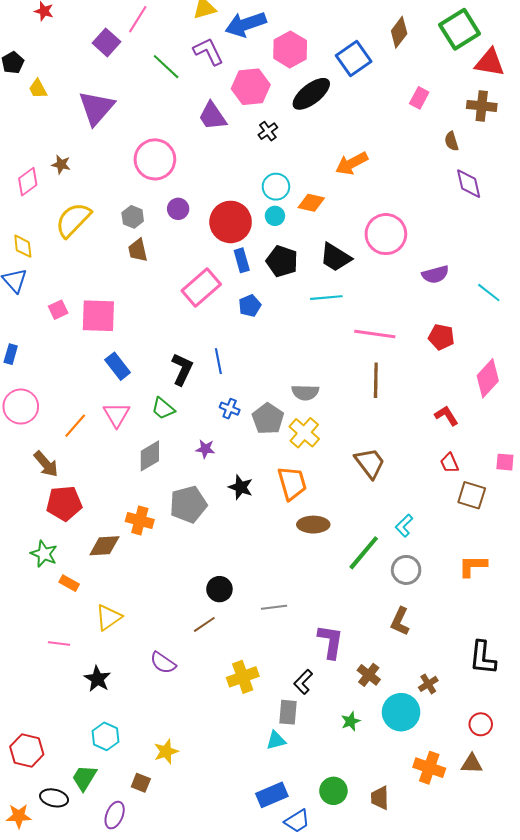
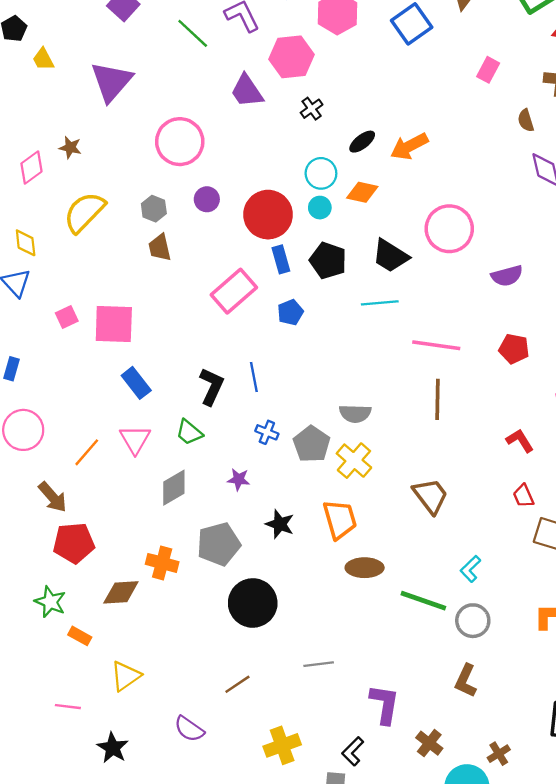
black ellipse: (311, 94) -> (362, 142), moved, size x0.6
green line: (364, 553) -> (423, 601), turned 69
black circle: (219, 589) -> (253, 603), moved, size x1.6

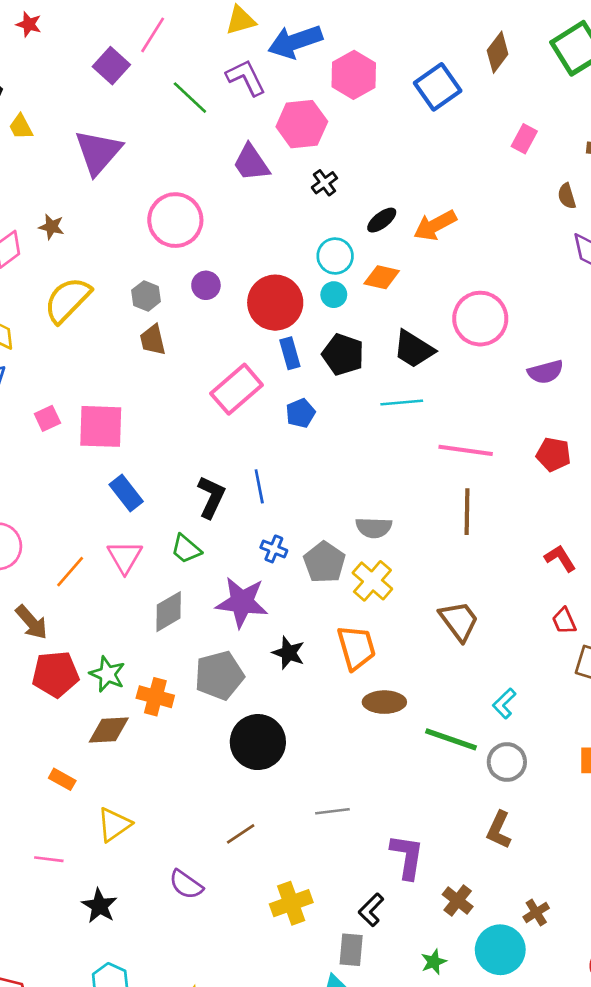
purple star: (239, 479) -> (242, 602), size x2.0
green star: (50, 602) -> (107, 674), moved

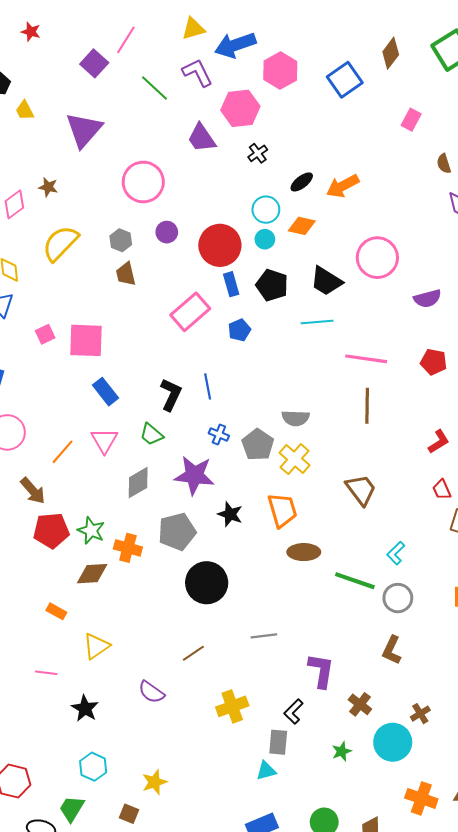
red L-shape: (560, 558) -> (439, 442), turned 90

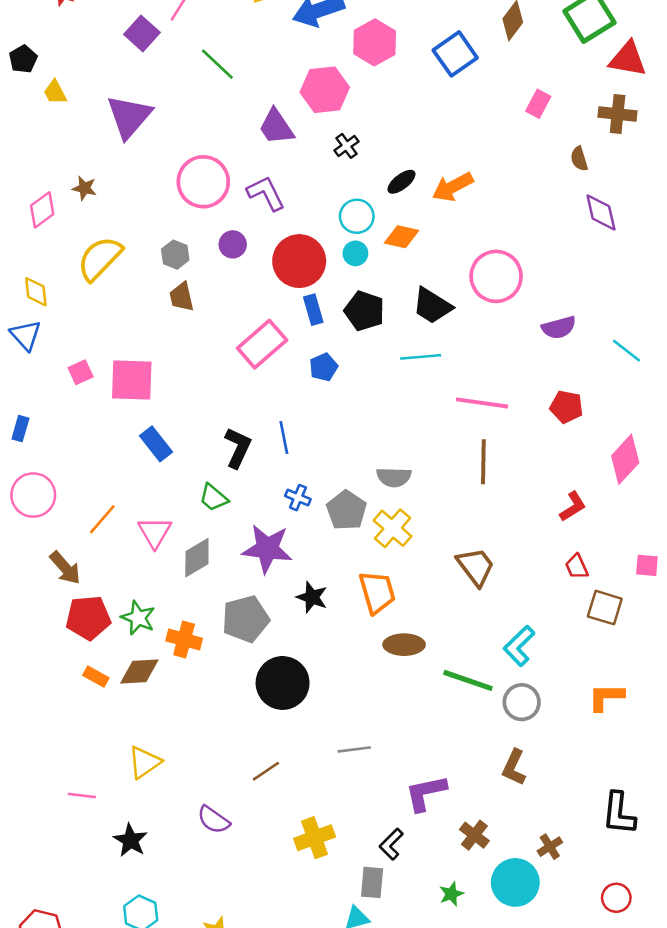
purple L-shape: (197, 73) -> (266, 193), moved
pink triangle: (104, 441) -> (155, 532), moved
cyan L-shape: (396, 553) -> (519, 646), size x1.4
orange rectangle: (56, 611) -> (96, 677), moved
purple L-shape: (321, 671) -> (426, 793), turned -111

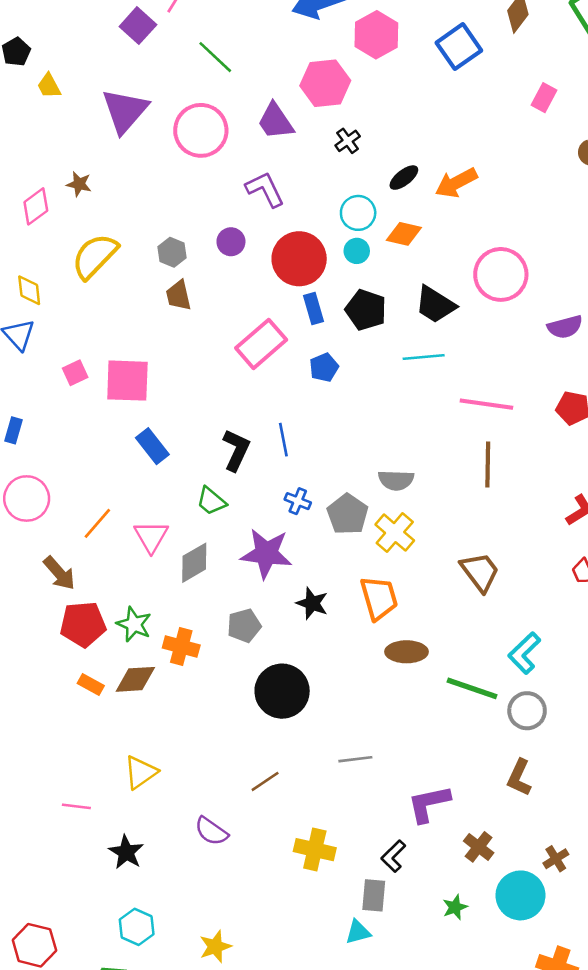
pink circle: (203, 182) -> (201, 130), moved
gray pentagon: (245, 619) -> (244, 626), size x0.7
yellow cross: (315, 838) -> (315, 850), turned 33

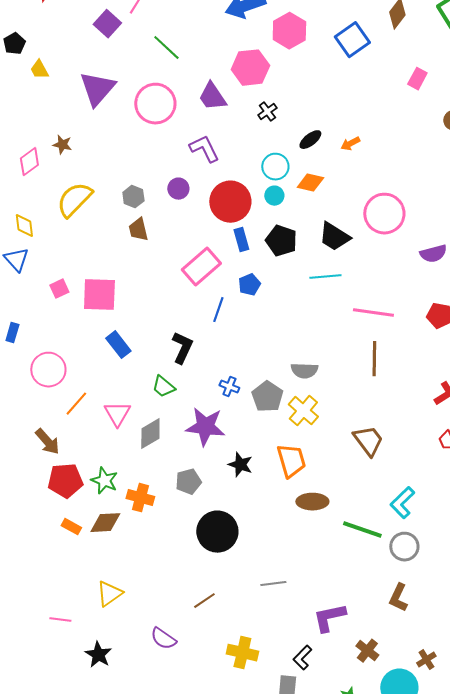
orange arrow: (456, 183) -> (350, 144), size x0.6
blue line: (283, 440) -> (218, 310), moved, turned 30
pink circle: (27, 498) -> (48, 370), moved

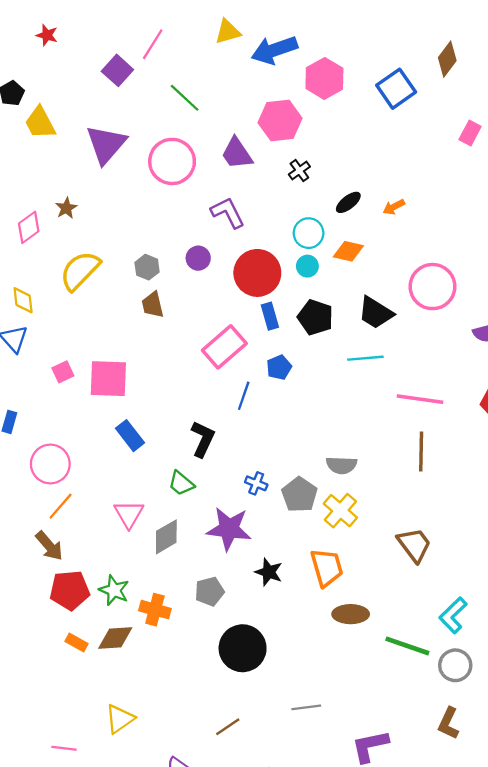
yellow trapezoid: (39, 70) -> (40, 123), size x1.5
brown star: (62, 145) -> (66, 208), turned 30
orange line: (76, 404) -> (61, 506), moved

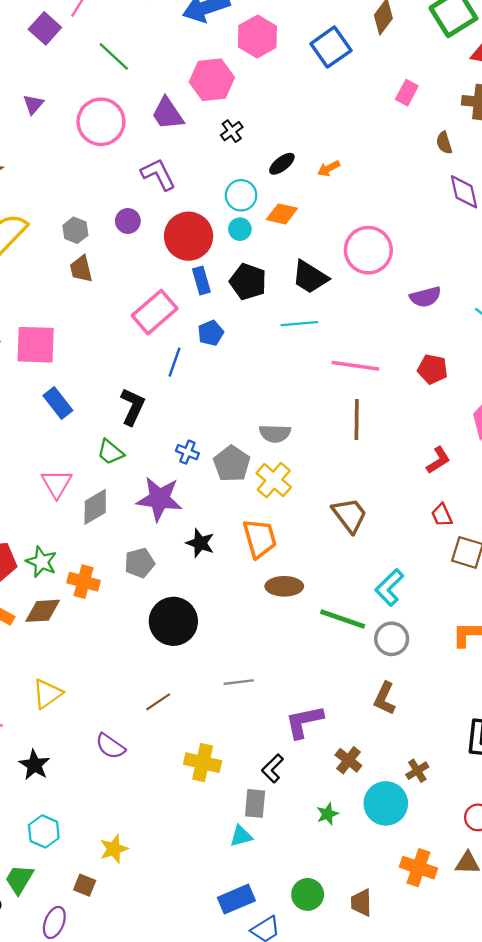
purple triangle: (106, 144) -> (33, 104), size x0.5

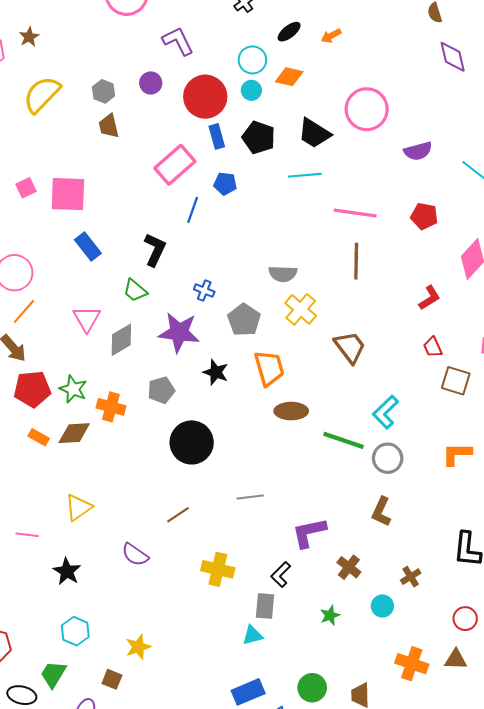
blue pentagon: (211, 333) -> (225, 184), turned 30
gray pentagon: (232, 464) -> (244, 320), moved
yellow cross: (274, 480) -> (301, 309), moved
cyan circle: (386, 803) -> (382, 606), size x0.6

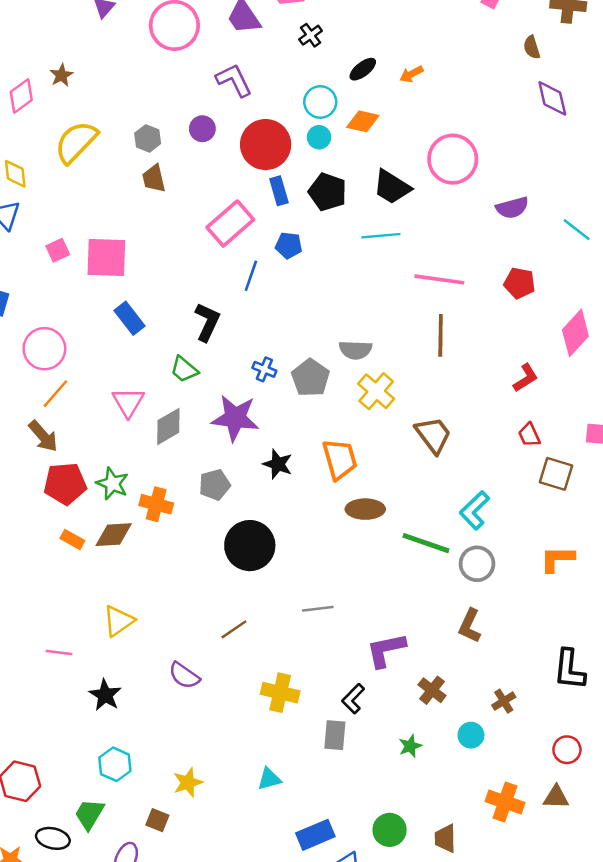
gray pentagon: (244, 320) -> (311, 378), moved
cyan triangle: (252, 635) -> (269, 779), moved

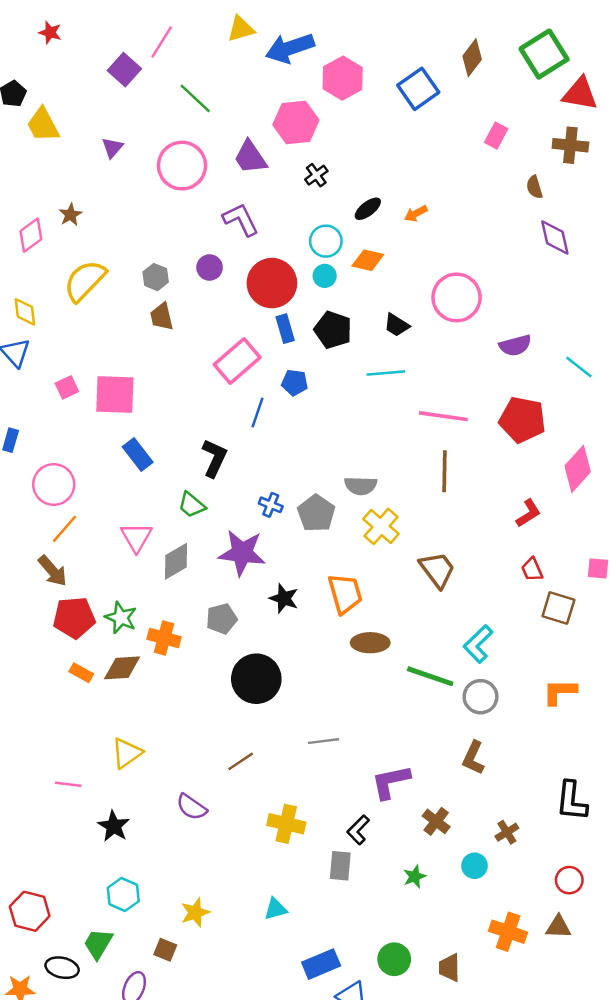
black trapezoid: (392, 187) -> (397, 325), size x0.7
red pentagon: (520, 283) -> (522, 420), size x1.5

